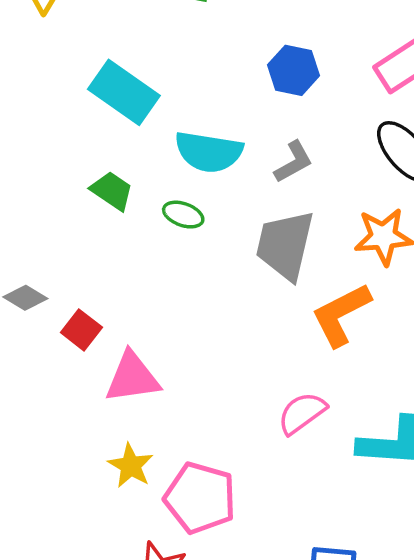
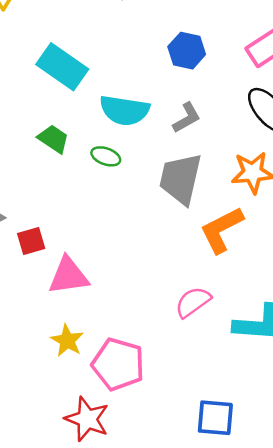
red square: (81, 330) -> (31, 241), turned 36

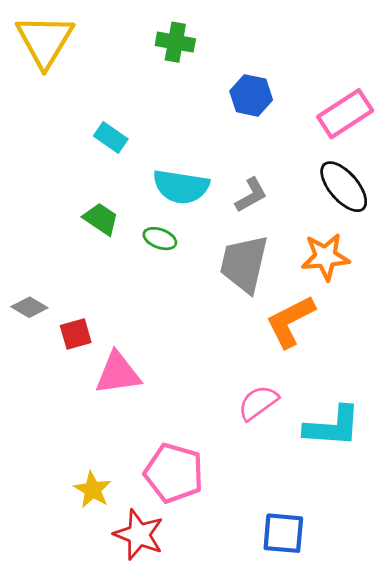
blue hexagon: (187, 51) -> (251, 95), moved
cyan rectangle: (62, 67) -> (111, 138), size x0.6
yellow star: (67, 341) -> (93, 490), moved

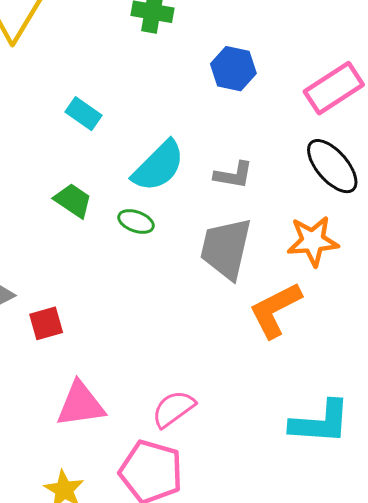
cyan semicircle: (181, 187) -> (158, 166), turned -54
gray L-shape: (251, 195) -> (233, 175), turned 39
pink triangle: (118, 373) -> (81, 404), moved
pink semicircle: (258, 403) -> (173, 409), moved

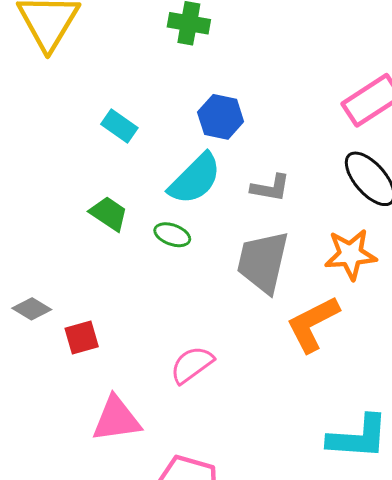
blue hexagon: (233, 69) -> (221, 117), moved
pink semicircle: (173, 409) -> (192, 365), moved

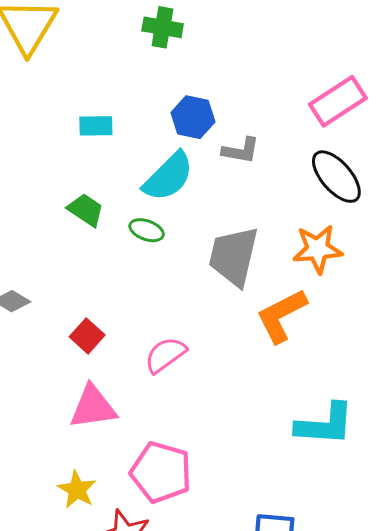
cyan rectangle: (119, 126) -> (96, 126), turned -36
gray L-shape: (270, 188) -> (241, 151), moved
red square: (82, 337) -> (87, 336), moved, turned -32

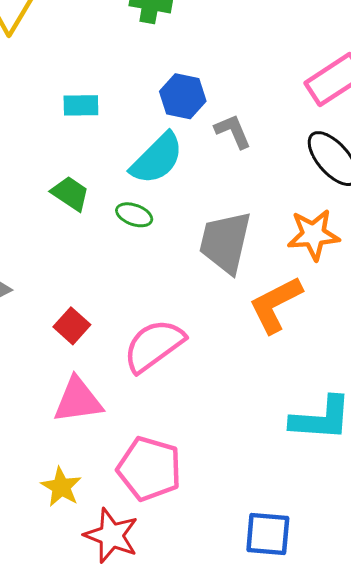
gray L-shape: (241, 151) -> (233, 131), turned -123
pink semicircle: (165, 355) -> (154, 346), size x1.4

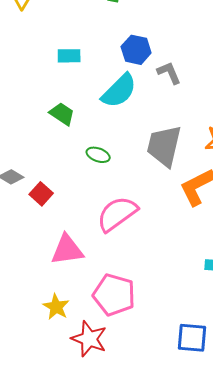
green ellipse: (134, 215) -> (98, 155), moved
red square: (72, 326) -> (41, 194), moved

